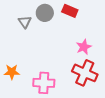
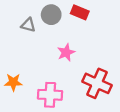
gray triangle: (25, 22) -> (28, 25), turned -40
pink star: (84, 47) -> (66, 52), moved

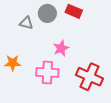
orange star: (13, 82) -> (13, 63), moved
pink cross: (50, 95) -> (47, 72), moved

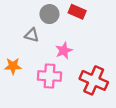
gray triangle: (26, 23) -> (32, 35), moved

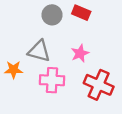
gray triangle: (32, 35) -> (39, 51), moved, size x1.5
pink star: (64, 51) -> (80, 53), moved

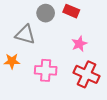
gray triangle: (39, 51) -> (25, 35), moved
pink star: (80, 53) -> (79, 44), moved

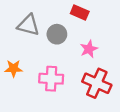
gray circle: (46, 13) -> (57, 34), moved
gray triangle: (25, 35) -> (28, 25), moved

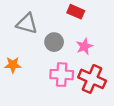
gray circle: (57, 34) -> (54, 42), moved
pink cross: (51, 79) -> (62, 75), moved

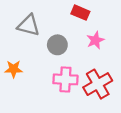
pink star: (84, 46) -> (95, 40), moved
red cross: (92, 79) -> (98, 84), turned 36

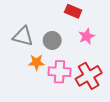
gray triangle: (29, 25) -> (23, 36), moved
orange star: (14, 69) -> (37, 62), moved

